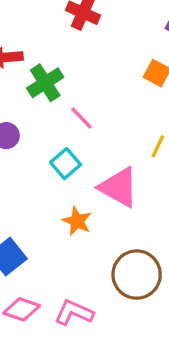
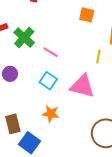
orange star: (77, 221) -> (51, 114), moved

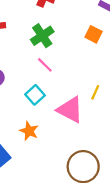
green cross: (24, 38) -> (42, 36), moved
yellow line: (98, 57) -> (95, 92), moved

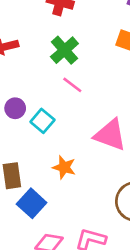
cyan square: (35, 95) -> (42, 121), moved

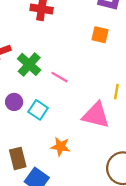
green cross: (64, 50) -> (29, 64), moved

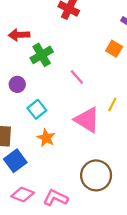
pink line: (59, 77) -> (77, 77), moved
cyan square: (38, 110) -> (37, 109), moved

